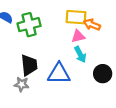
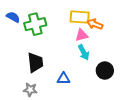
blue triangle: (59, 74) -> (63, 79), moved, size x0.6
gray star: (22, 84) -> (30, 90), moved

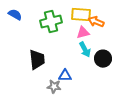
green cross: (35, 24) -> (51, 22), moved
black circle: (105, 71) -> (103, 59), moved
gray star: (30, 90) -> (54, 87), moved

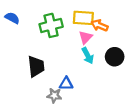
pink triangle: (83, 33) -> (86, 37), turned -32
black circle: (103, 59) -> (115, 57), moved

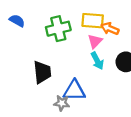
blue triangle: (66, 84) -> (74, 91), size x1.5

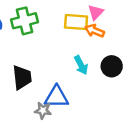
green cross: (58, 29) -> (25, 21), moved
pink triangle: (95, 41) -> (96, 12), moved

